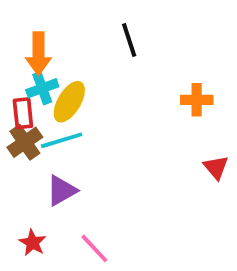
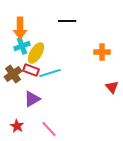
black line: (129, 40) -> (67, 21), turned -72
red rectangle: (23, 113) -> (31, 70), moved, turned -63
cyan line: (62, 140) -> (50, 73), moved

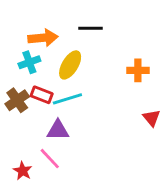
orange arrow: (20, 28) -> (43, 38), moved, turned -95
yellow ellipse: (36, 53) -> (70, 65), moved
purple triangle: (32, 99) -> (58, 130), moved, turned 30
pink line: (49, 129) -> (50, 159), moved

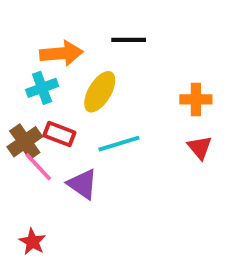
cyan line: (67, 99) -> (119, 144), moved
red triangle: (152, 118) -> (200, 147), moved
purple triangle: (58, 130) -> (82, 184), turned 35
pink line: (50, 159) -> (38, 167), moved

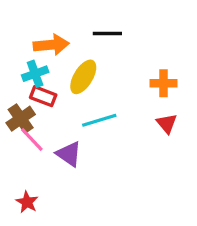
red rectangle: (59, 134) -> (43, 96), moved

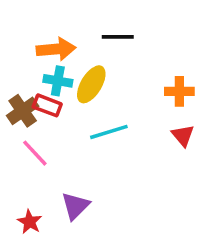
cyan cross: (35, 74) -> (58, 81), moved, turned 30
brown cross: (21, 119) -> (23, 111), moved
purple triangle: (69, 154) -> (75, 206), moved, turned 40

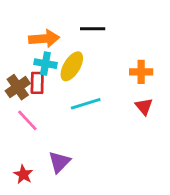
red rectangle: (47, 105) -> (37, 83), turned 70

